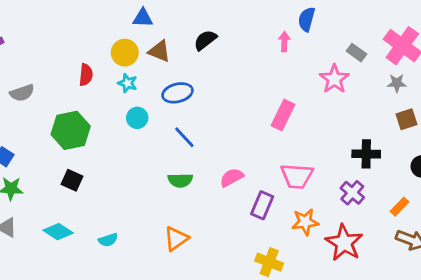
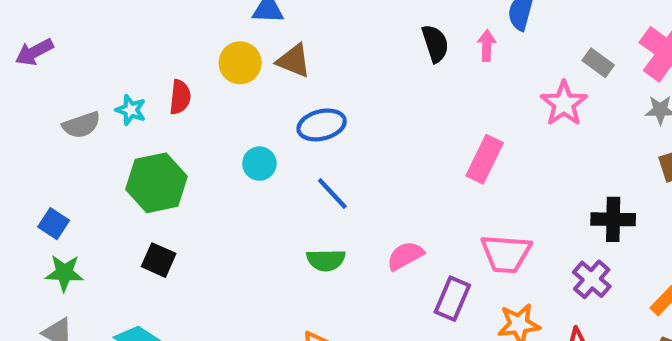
black semicircle: (205, 40) -> (435, 43), moved, turned 110
cyan star: (128, 83) -> (131, 110), moved

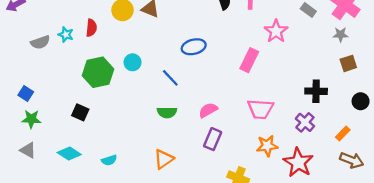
pink star: (564, 104) -> (276, 31), moved
blue ellipse: (322, 125) -> (194, 47), moved
green hexagon: (157, 183) -> (98, 72), moved
purple rectangle: (452, 299) -> (213, 139), moved

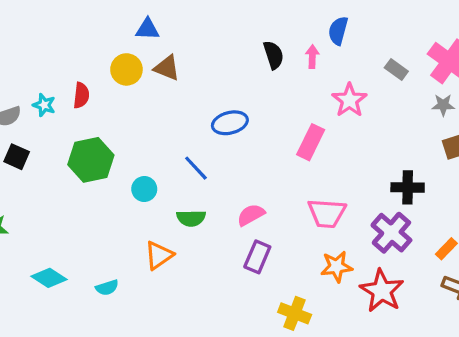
cyan circle: (133, 62) -> (144, 189), moved
black square: (80, 112) -> (17, 157), moved
purple cross: (305, 122) -> (391, 233), size x1.4
orange triangle: (164, 159) -> (159, 255), moved

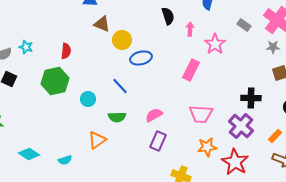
pink arrow: (312, 57) -> (190, 29), moved
yellow circle: (126, 69) -> (122, 40), moved
red semicircle: (81, 95) -> (66, 51), moved

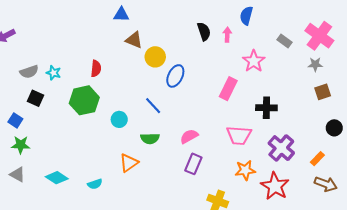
pink arrow: (190, 29) -> (227, 35), moved
cyan star: (26, 47) -> (54, 73), moved
blue ellipse: (141, 58) -> (175, 76), turned -50
black cross: (251, 98) -> (266, 108), moved

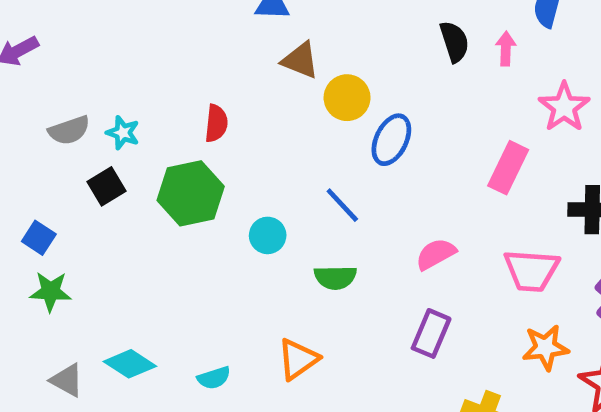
black square: (36, 98) -> (107, 186), moved, turned 35
pink semicircle: (189, 136) -> (436, 254), moved
orange triangle: (129, 163) -> (298, 359), moved
gray triangle: (17, 174) -> (67, 380), moved

